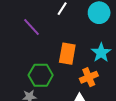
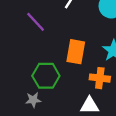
orange cross: (89, 77) -> (100, 78), turned 30

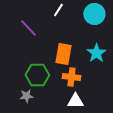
orange cross: (100, 78) -> (71, 77), moved

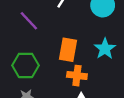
green hexagon: (37, 75) -> (25, 65), moved

